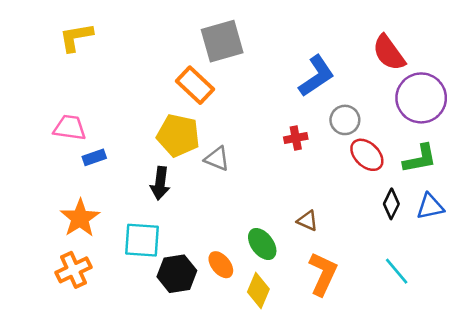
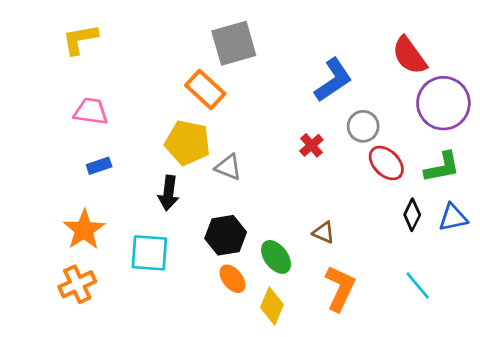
pink trapezoid: (70, 128) -> (91, 111), moved
red cross: (296, 138) -> (311, 145), turned -30
black hexagon: (177, 274) -> (226, 235), moved

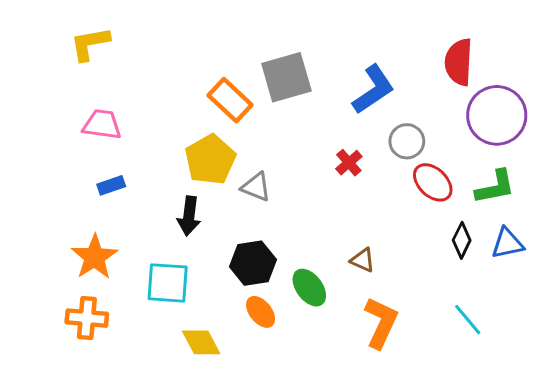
gray square: (234, 43) -> (286, 77), moved
red semicircle: (409, 56) -> (459, 62), turned 39
yellow pentagon: (188, 143) -> (210, 160), turned 30
orange cross: (77, 284) -> (87, 318), turned 30
yellow diamond: (272, 306) -> (201, 342), moved, turned -51

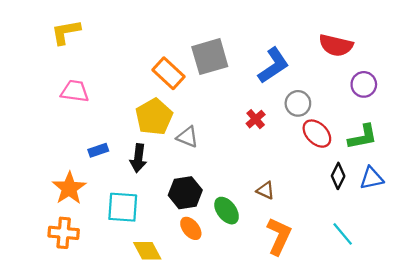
red semicircle: (459, 62) -> (336, 45), turned -80
purple circle: (497, 115) -> (364, 84), size x0.6
blue rectangle: (111, 185) -> (98, 150), moved

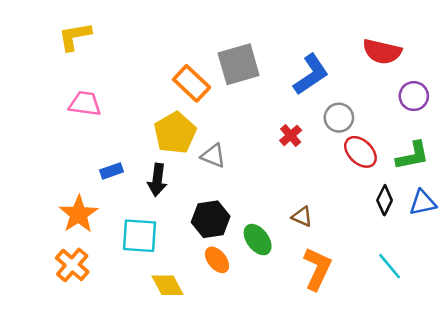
orange cross: (64, 233) -> (72, 265), turned 36

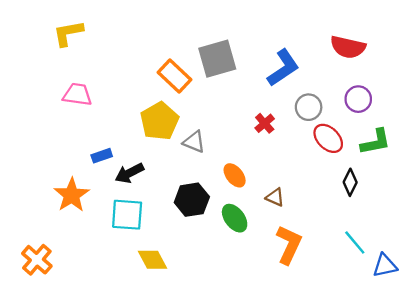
purple circle: (414, 96) -> (358, 99), moved
black arrow: (157, 180) -> (129, 173), moved, turned 56
blue triangle: (423, 203) -> (385, 266), moved
orange ellipse: (217, 260) -> (235, 175), moved
orange cross: (72, 265) -> (37, 260), moved

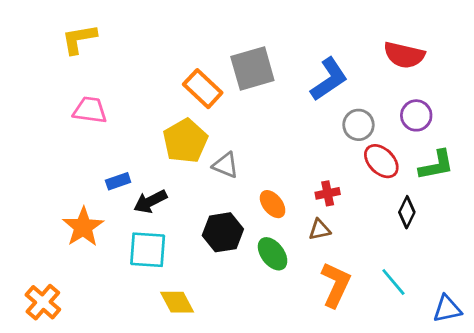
red cross: (265, 123) -> (328, 193), moved, turned 30
brown triangle: (275, 197) -> (320, 230), turned -36
cyan line: (355, 242) -> (393, 282), moved

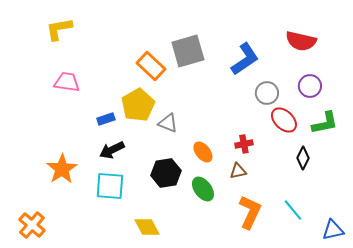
blue rectangle: (118, 181) -> (106, 119), moved
yellow diamond: (177, 302) -> (147, 227), moved

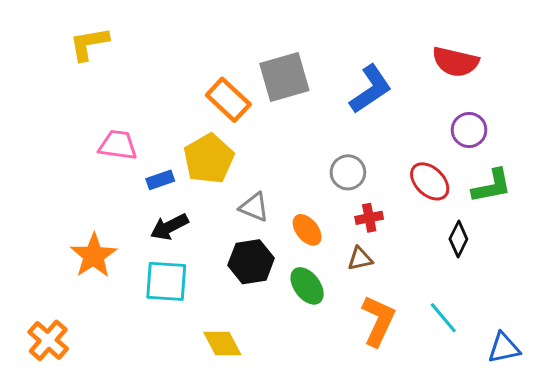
pink trapezoid: (67, 82) -> (118, 145), moved
gray circle: (267, 93) -> (348, 172), moved
gray triangle: (168, 123) -> (254, 207), moved

